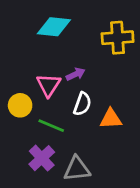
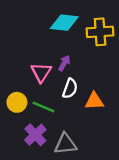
cyan diamond: (54, 27) -> (64, 23), moved
purple arrow: (76, 74) -> (64, 63), turned -35
yellow circle: (20, 105) -> (17, 102), moved

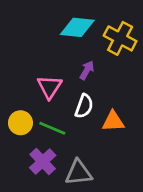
yellow cross: (100, 32) -> (120, 38), turned 32
purple arrow: (64, 63) -> (87, 70), moved

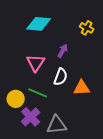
cyan diamond: (77, 27) -> (39, 24), moved
yellow cross: (120, 38) -> (87, 28), size x0.6
yellow circle: (20, 123) -> (16, 99), moved

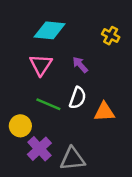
purple arrow: (63, 51) -> (80, 65), turned -72
pink triangle: (36, 63) -> (41, 65), moved
green line: (38, 93) -> (48, 104), moved

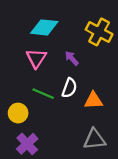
yellow cross: (111, 36) -> (99, 32), size x1.6
purple cross: (39, 149) -> (27, 144), moved
gray triangle: (72, 159) -> (95, 139), moved

